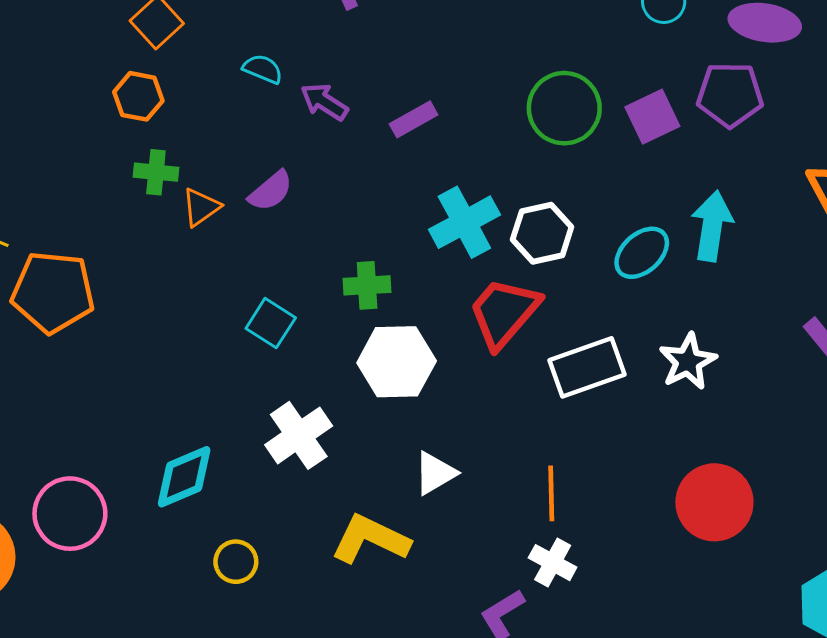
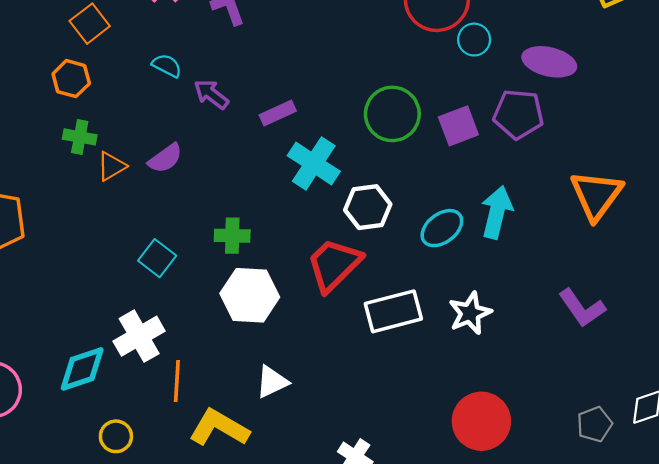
cyan cross: (464, 222) -> (314, 164), moved, turned -33
white cross: (299, 435) -> (139, 336), moved
orange line: (551, 493) -> (177, 381), moved

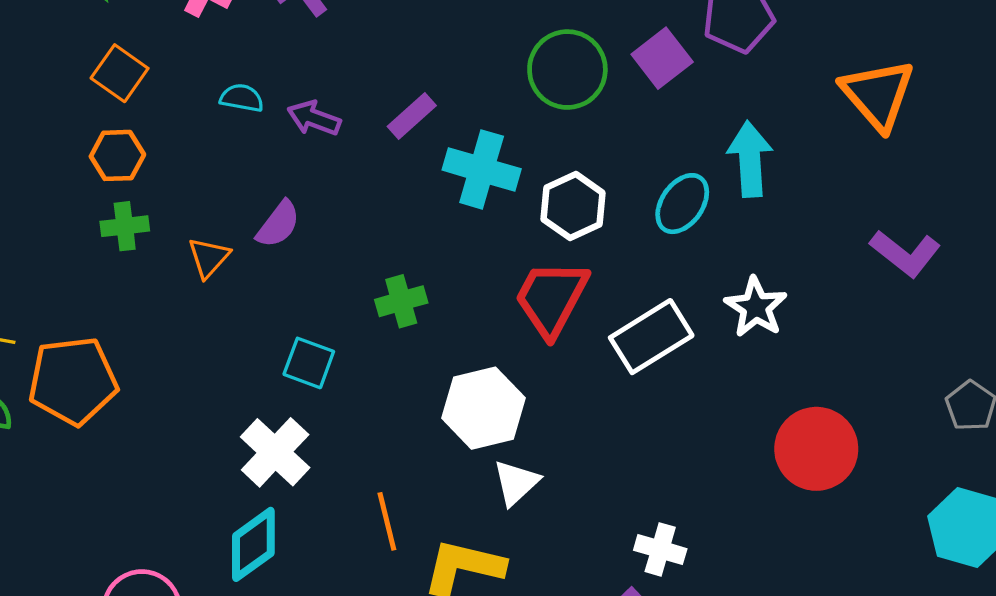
green cross: (80, 137) -> (125, 226), moved
white hexagon: (250, 295) -> (484, 408), moved
white cross: (139, 336) -> (275, 452), moved

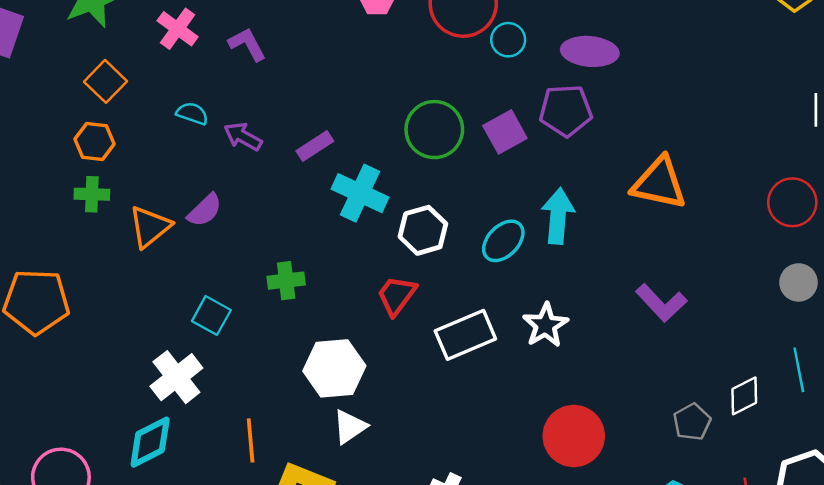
orange triangle: (878, 94) -> (659, 183), turned -46
orange triangle: (209, 258) -> (150, 227), size x1.4
red trapezoid: (551, 298) -> (397, 295), size x0.7

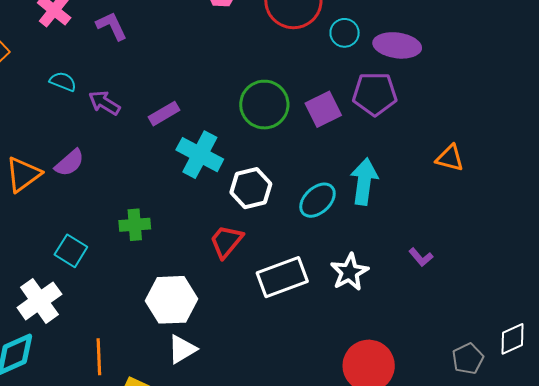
cyan circle: (508, 40) -> (345, 33), moved
orange triangle: (659, 183) -> (450, 158), size x0.6
purple L-shape: (661, 303) -> (421, 257), moved, size x0.6

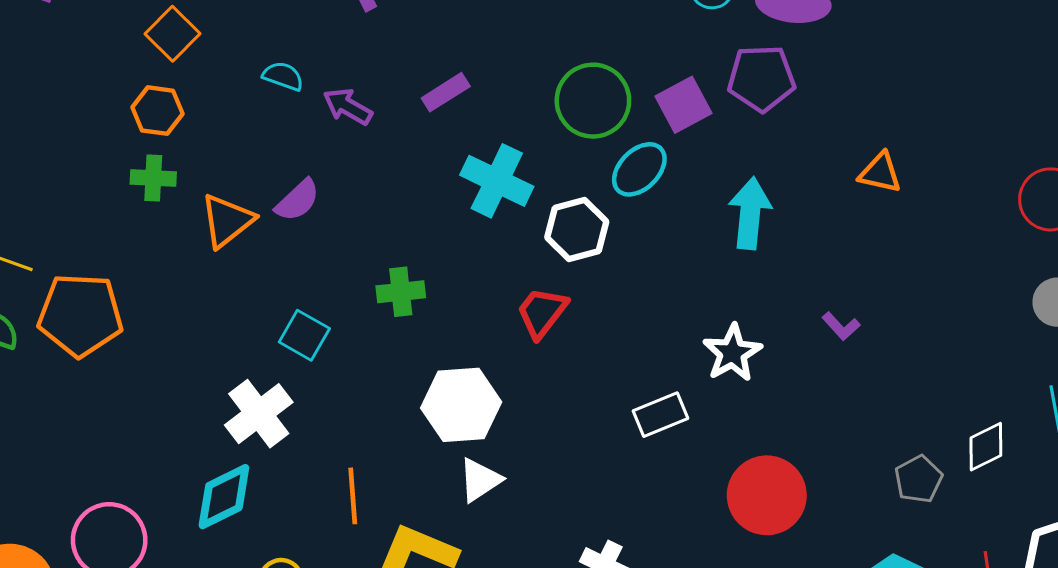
purple rectangle: (164, 114) -> (446, 92), moved
cyan ellipse: (318, 200) -> (639, 169), moved
white rectangle: (282, 277) -> (661, 415), moved, size x0.7

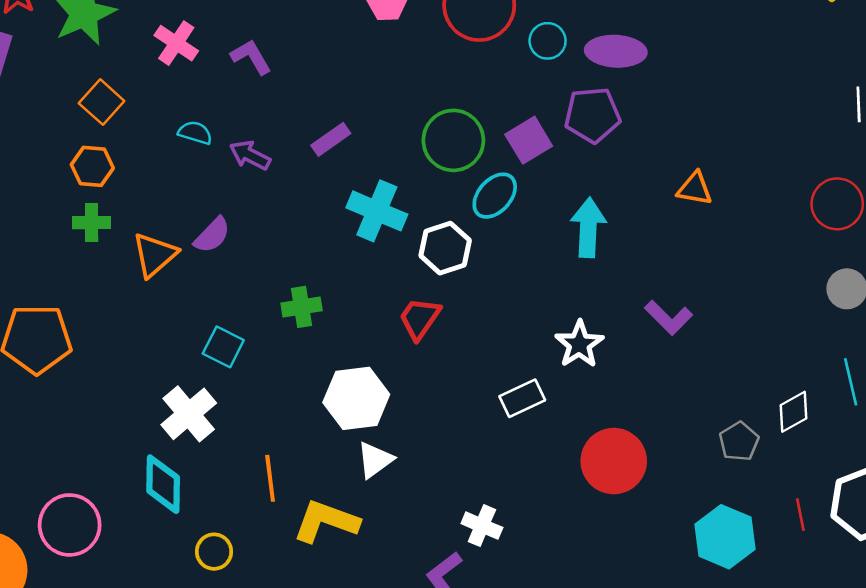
purple L-shape: (841, 326) -> (668, 318), size x1.5
cyan diamond: (224, 497) -> (163, 484), turned -60

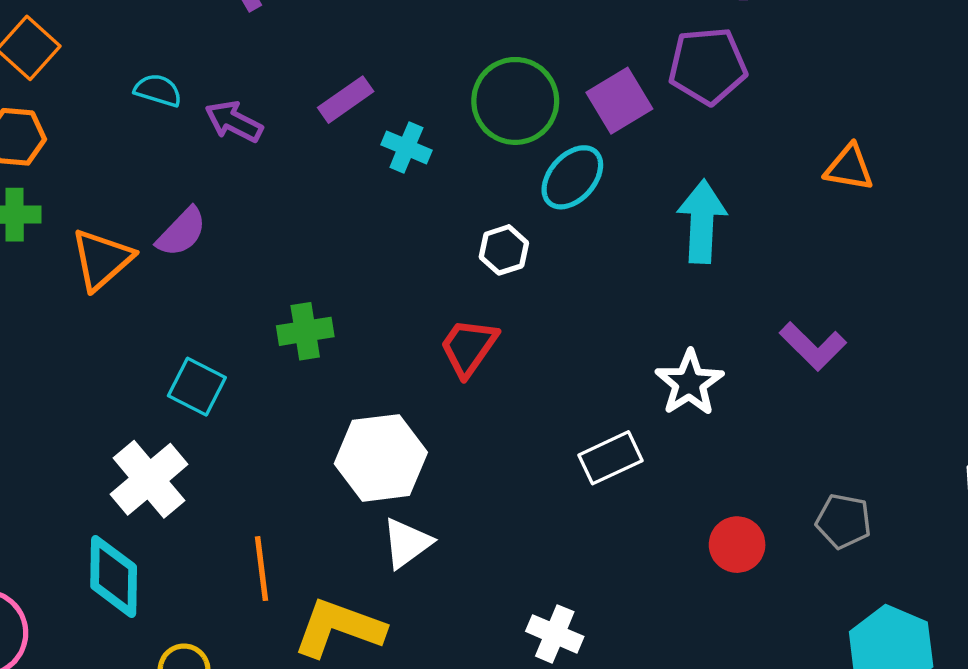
cyan cross: (377, 211) -> (406, 147), moved, size x0.6
white hexagon: (445, 248) -> (504, 250), size x0.7
gray pentagon: (739, 441) -> (844, 521), moved, turned -30
red circle: (614, 461) -> (737, 545), size x0.6

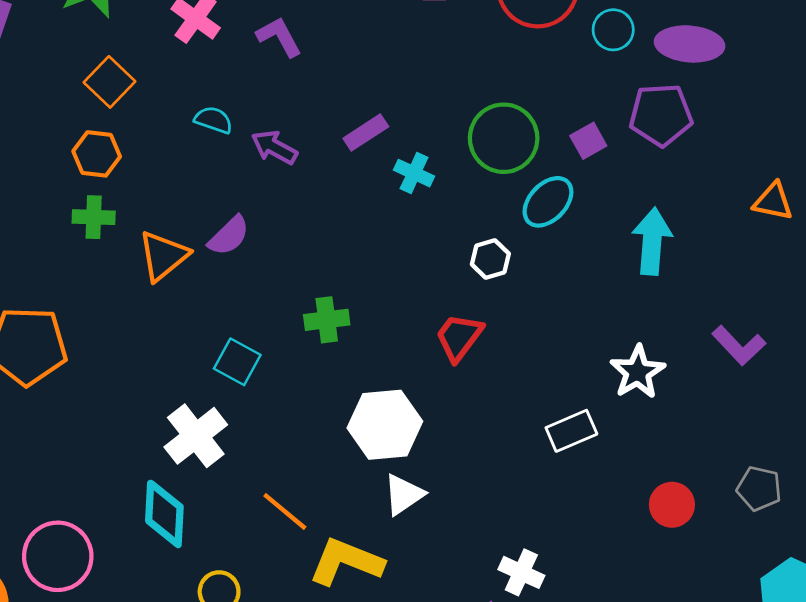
purple square: (619, 101) -> (588, 141), size x0.7
orange line: (262, 569) -> (285, 511), turned -45

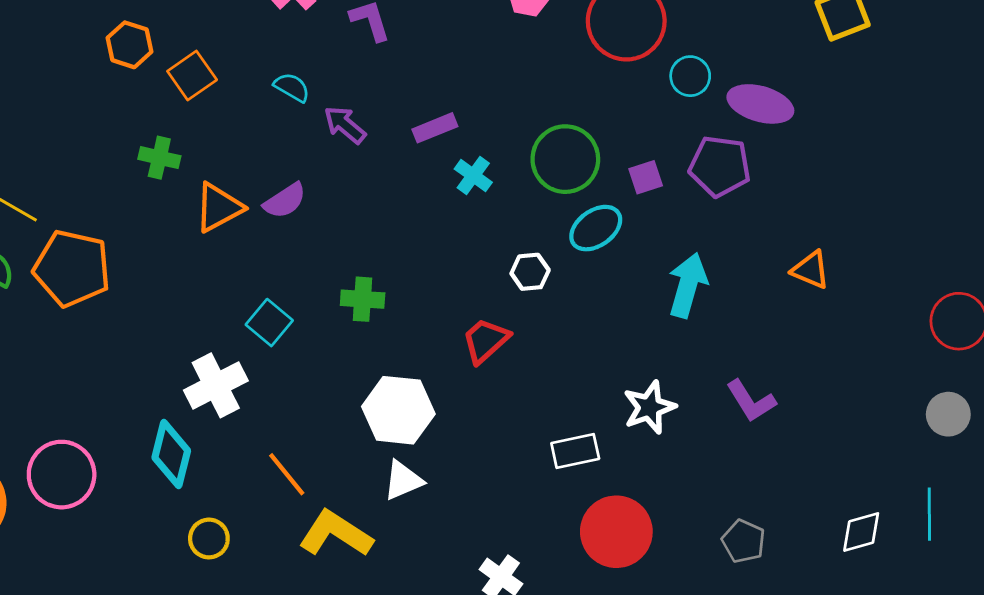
orange square: (109, 82) -> (192, 76), moved
orange hexagon: (97, 154) -> (129, 45), moved
red circle: (672, 505) -> (616, 532), moved, size x1.6

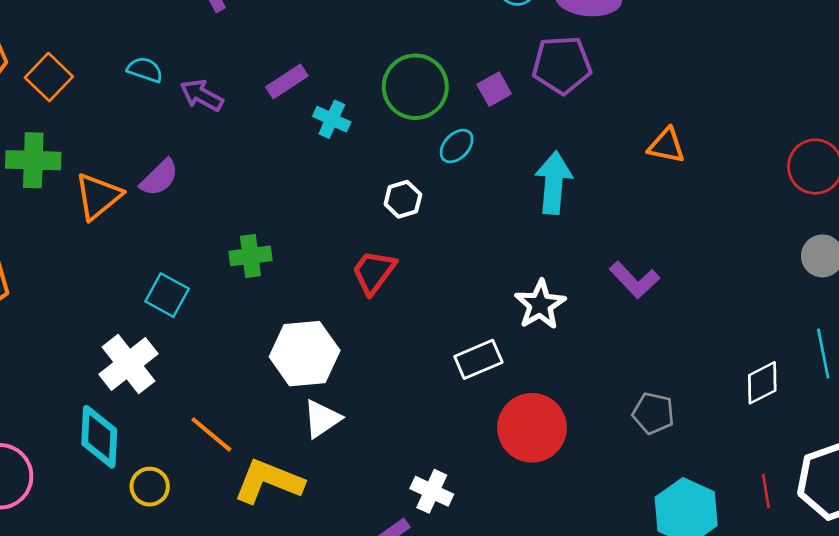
green cross: (159, 158) -> (33, 160), size x1.4
cyan ellipse: (596, 228) -> (457, 146), size x0.7
yellow circle: (209, 538) -> (150, 487), moved

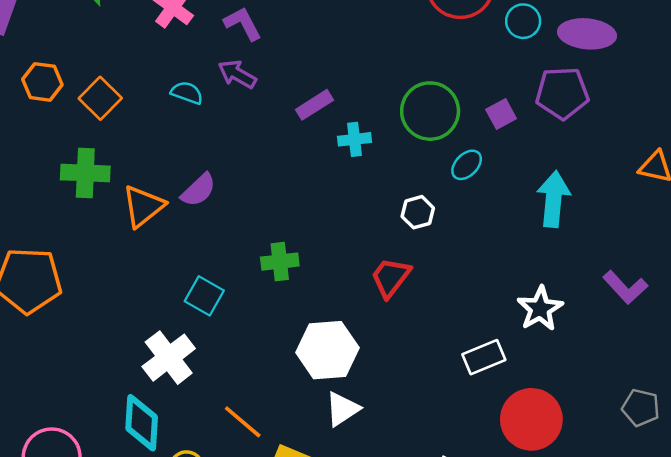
purple arrow: (202, 95) -> (237, 74), moved
cyan cross: (332, 119) -> (354, 139), turned -32

